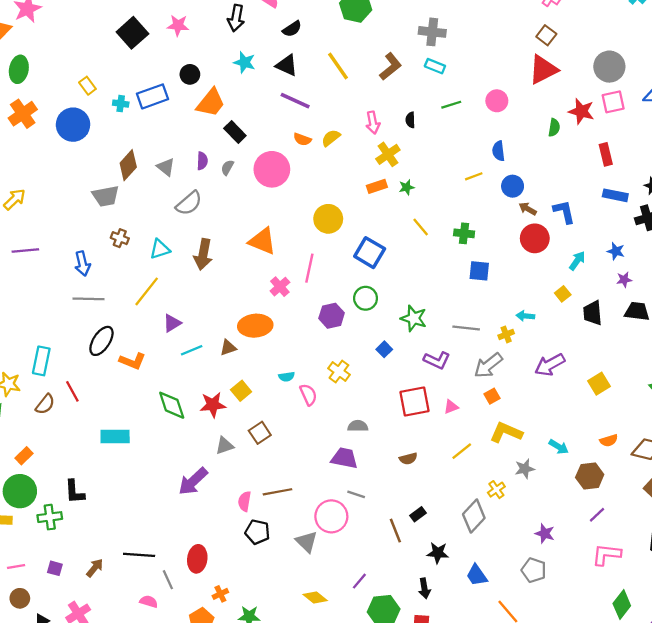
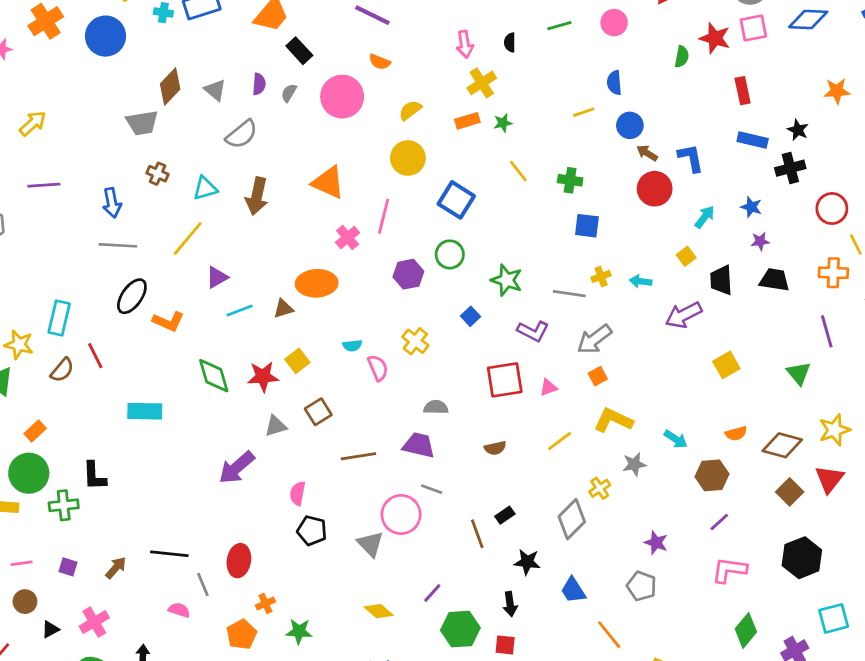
yellow semicircle: (331, 138) -> (410, 110), moved
yellow cross: (506, 334) -> (601, 276), moved
purple arrow: (550, 365) -> (684, 315), moved
brown line: (277, 492) -> (358, 456), moved

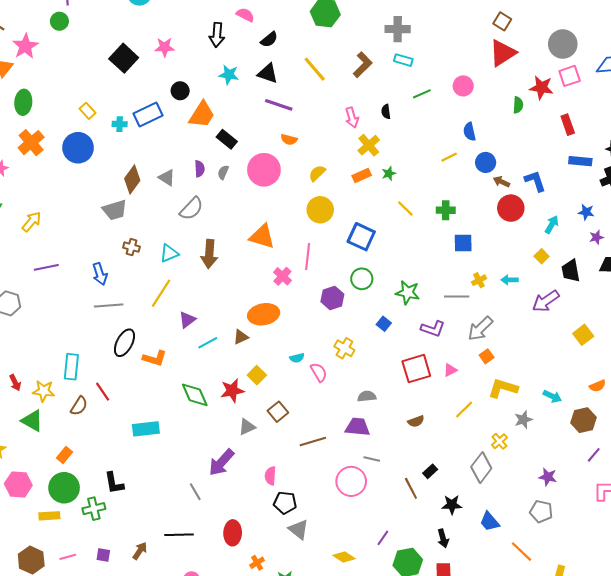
gray triangle: (370, 544) -> (299, 530), moved
gray line: (203, 584) -> (195, 492), moved

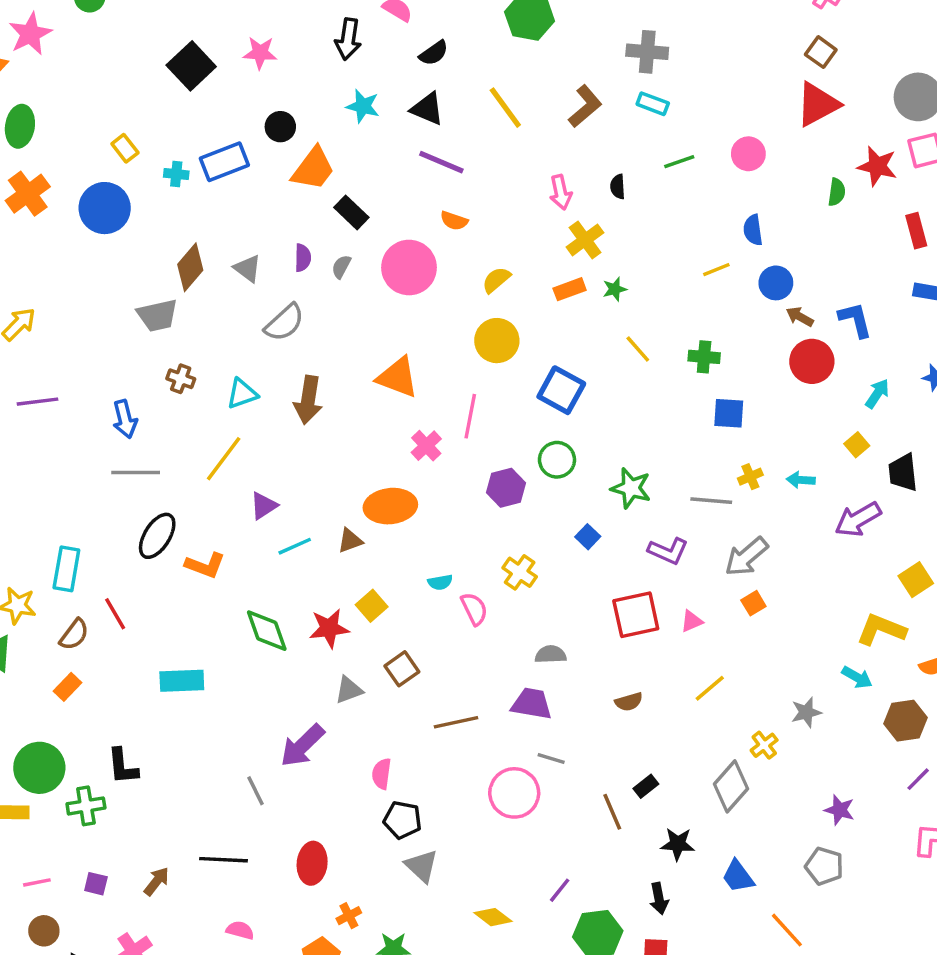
yellow L-shape: (503, 388) -> (881, 630), moved
orange rectangle: (65, 455) -> (67, 687), moved

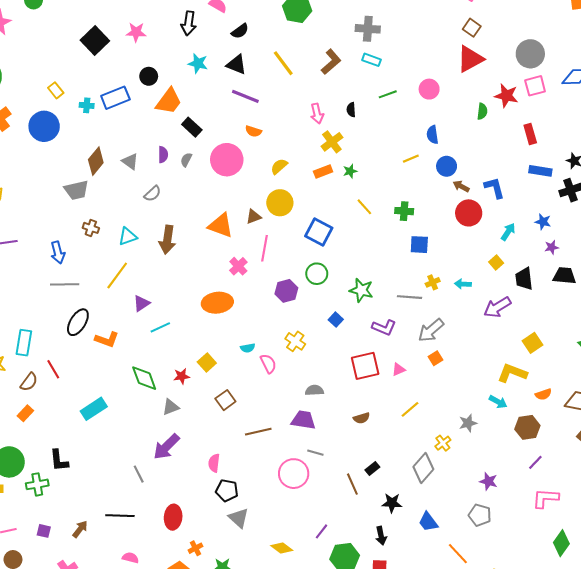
gray semicircle: (284, 323) -> (153, 194), size x0.7
brown triangle: (350, 541) -> (254, 217), moved
red star: (329, 628) -> (182, 376), size x0.7
cyan rectangle: (182, 681) -> (94, 409), turned -30
gray triangle: (349, 690) -> (171, 407), moved

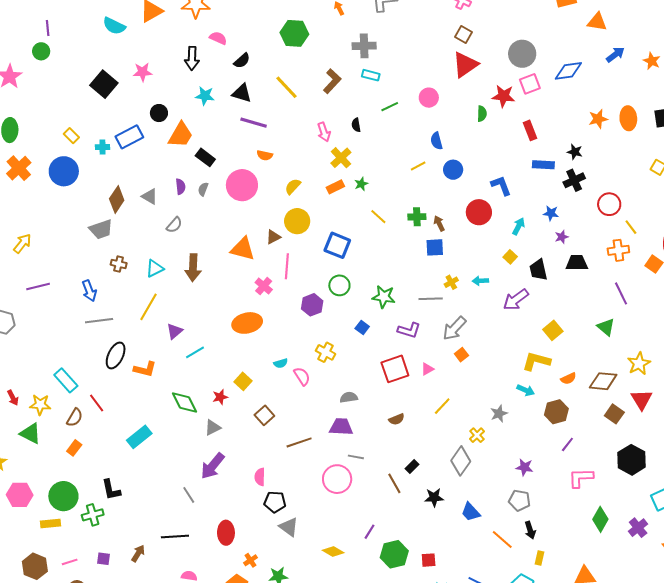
brown arrow: (461, 186) -> (439, 223), moved, turned 42
cyan rectangle: (24, 343) -> (66, 380), turned -45
black arrow: (381, 536) -> (530, 530), moved

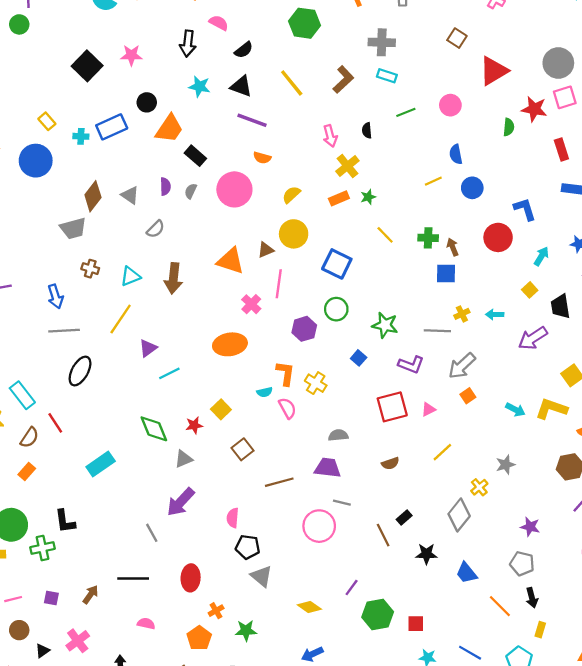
brown square: (464, 34) -> (457, 38), moved
orange L-shape: (145, 369) -> (285, 373), moved, turned -100
cyan arrow: (526, 390) -> (515, 410), moved

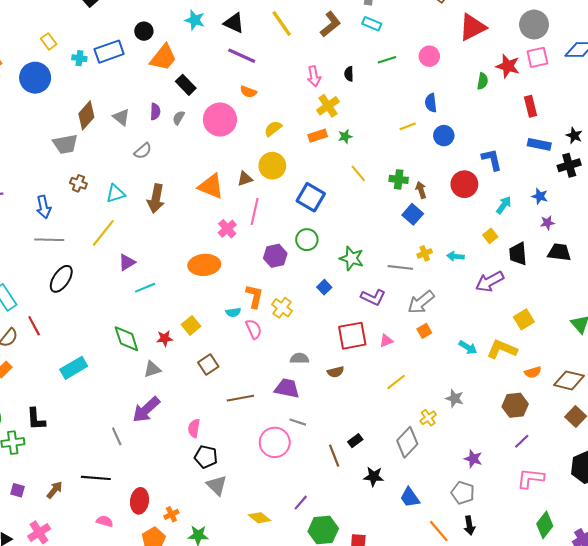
blue square: (446, 274) -> (413, 214), turned 36
brown semicircle: (390, 463) -> (336, 372), moved
gray star: (506, 465) -> (455, 398), turned 30
red ellipse: (191, 578) -> (140, 501), moved

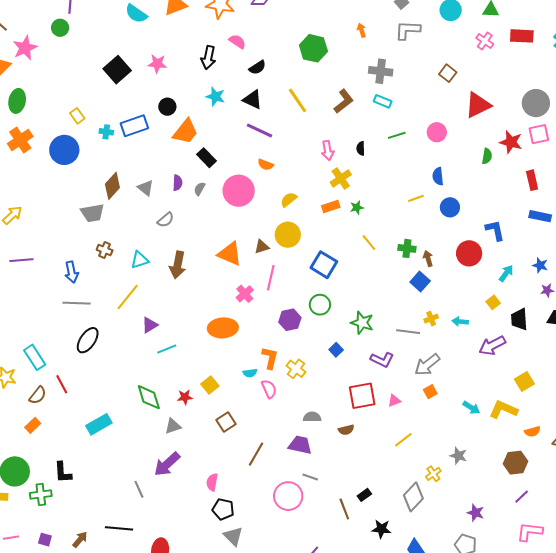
brown line: (240, 398) -> (256, 454), turned -50

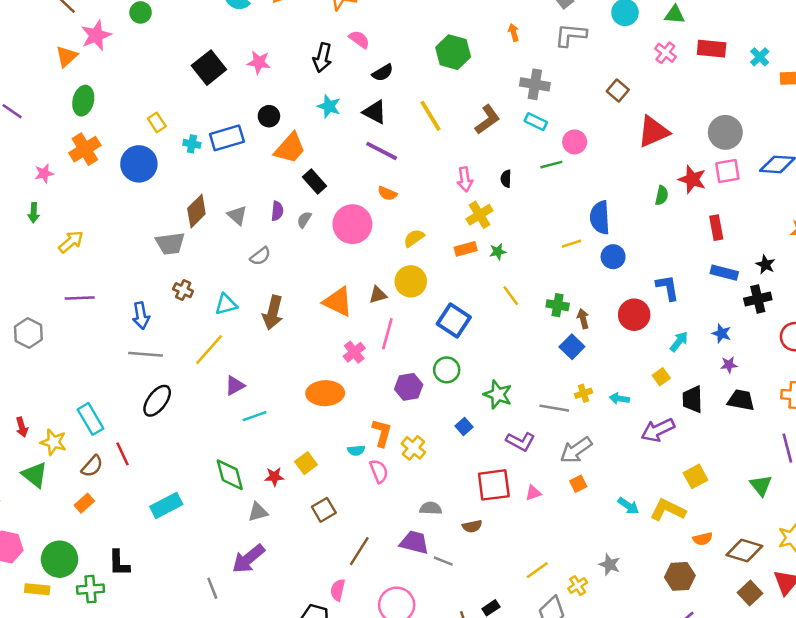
pink circle: (437, 132) -> (575, 142), moved
blue semicircle: (438, 176) -> (600, 218), size x1.5
yellow line: (403, 440) -> (537, 570), moved
gray line: (310, 477) -> (443, 561), moved
pink semicircle: (212, 482) -> (338, 590), moved

